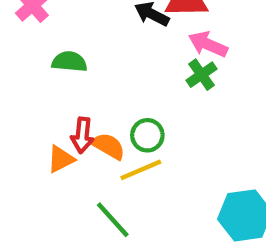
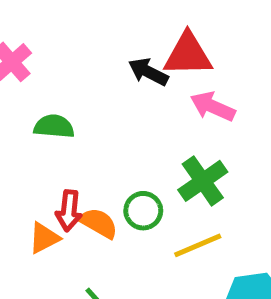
green cross: (202, 75) -> (203, 181), moved, size x1.4
yellow line: (141, 170) -> (198, 245), moved

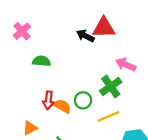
pink arrow: (213, 107) -> (126, 65), moved
orange triangle: (44, 238) -> (30, 128), moved

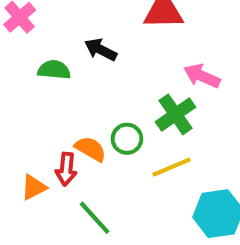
black arrow: (85, 36) -> (101, 50), moved
red arrow: (48, 100) -> (66, 169), moved

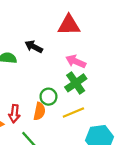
pink arrow: (202, 76) -> (76, 61), moved
orange semicircle: (90, 149) -> (39, 111), moved, turned 72

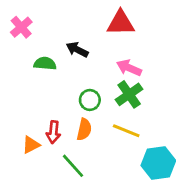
green circle: (48, 97) -> (90, 100), moved
yellow line: (73, 113) -> (126, 131), turned 45

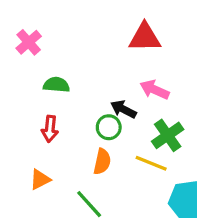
black arrow: (77, 50) -> (123, 109), moved
green cross: (129, 94) -> (168, 135), moved
red arrow: (53, 132) -> (50, 129), moved

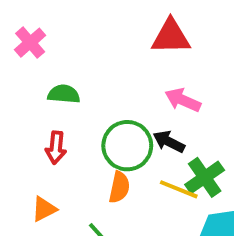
black arrow: (123, 109) -> (169, 142), moved
green circle: (109, 127) -> (127, 146), size x1.6
green cross: (168, 135) -> (205, 177), moved

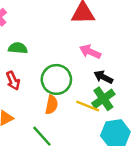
black arrow: (169, 142) -> (103, 77), moved
red arrow: (56, 148) -> (13, 81), turned -30

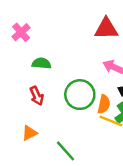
orange semicircle: (52, 105) -> (104, 104), moved

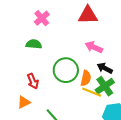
pink cross: (21, 32) -> (42, 18), moved
red arrow: (37, 96) -> (33, 81), moved

